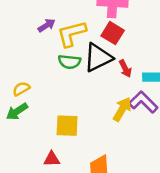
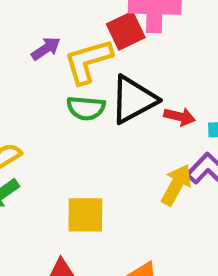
red square: (113, 33) -> (126, 31), moved, turned 35
red arrow: (125, 69) -> (180, 117), turned -48

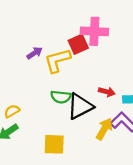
black triangle: (133, 100) -> (80, 106), moved
green semicircle: (86, 108) -> (61, 97), moved

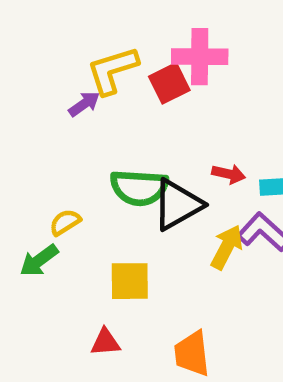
yellow L-shape: (57, 60) -> (112, 70), moved
green semicircle: (61, 97) -> (139, 188), size x1.4
yellow semicircle: (12, 111) -> (65, 222), moved

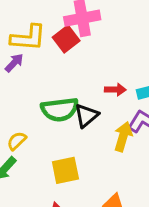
yellow L-shape: (112, 70) -> (28, 38), turned -147
black triangle: (178, 205) -> (86, 116), size x0.7

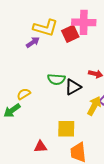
green semicircle: (60, 109) -> (56, 79), size x0.7
yellow square: (65, 170) -> (66, 129), moved

